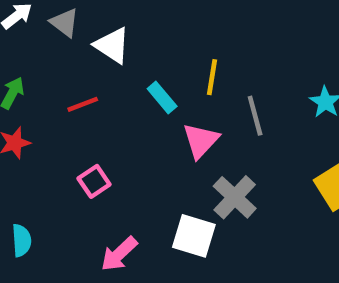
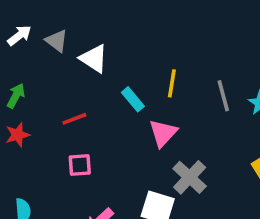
red line: (83, 104) -> (74, 119), moved
gray line: (255, 116) -> (223, 96), moved
pink square: (94, 181) -> (80, 165), turned 30

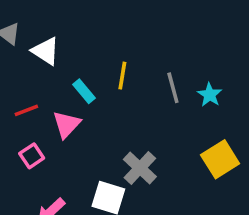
pink triangle: (163, 133) -> (67, 124), moved
pink square: (80, 165) -> (32, 156), turned -30

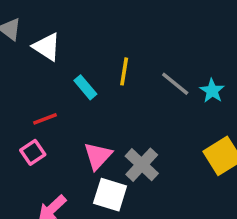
gray line: (173, 88) -> (175, 84), turned -36
red line: (26, 110) -> (45, 119), moved
pink triangle: (67, 124) -> (98, 156), moved

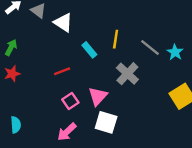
pink square: (33, 152) -> (70, 101), moved
gray cross: (142, 165) -> (127, 74), moved

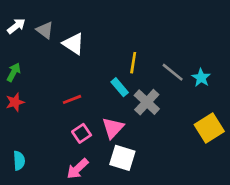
cyan rectangle: (89, 50) -> (120, 87), moved

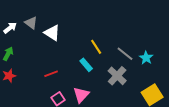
white arrow: (16, 26) -> (10, 28), moved
yellow line: (133, 63) -> (96, 47), turned -42
gray cross: (147, 102) -> (117, 76), moved

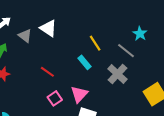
gray triangle: (31, 23) -> (25, 36), moved
cyan star: (146, 58) -> (140, 34), moved
red line: (51, 74) -> (47, 72), turned 56

